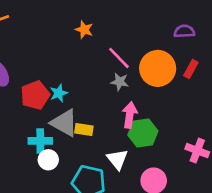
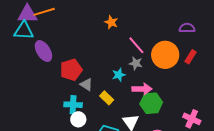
cyan star: (59, 93) -> (119, 75), moved
pink arrow: (130, 115) -> (142, 89), turned 78
gray triangle: (64, 123) -> (86, 85), moved, size x0.6
yellow rectangle: (84, 129) -> (107, 98), turned 32

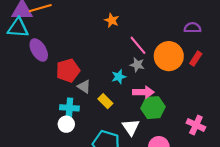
white circle: (78, 119) -> (66, 124), moved

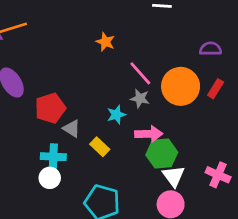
white triangle: (131, 127) -> (174, 176), moved

